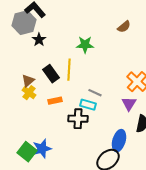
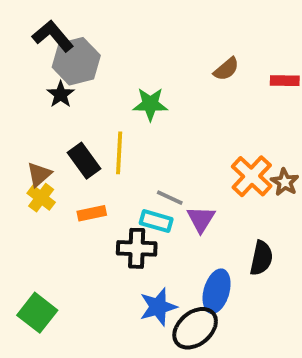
gray hexagon: (24, 23) -> (76, 61), moved
purple triangle: (129, 104) -> (201, 219), moved
blue star: (42, 149) -> (158, 307), moved

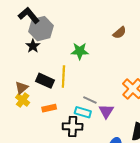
black rectangle: (84, 161) -> (45, 81), turned -30

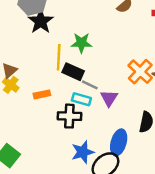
black star: (33, 46) -> (41, 21), moved, size x1.5
green star: (80, 51) -> (81, 43), moved
black rectangle: (45, 81) -> (73, 72), moved

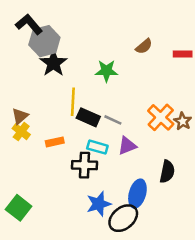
green star: (81, 43) -> (106, 71), moved
gray line: (90, 85) -> (113, 120), moved
purple triangle: (109, 98) -> (127, 146), turned 36

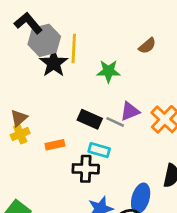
yellow line: (73, 102) -> (74, 48), moved
yellow cross: (21, 132) -> (20, 134), turned 30
purple triangle: (127, 146) -> (130, 111), moved

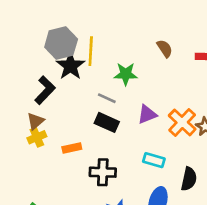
black L-shape: (28, 23) -> (45, 90), moved, turned 84
brown semicircle: (147, 46) -> (165, 48), turned -84
gray line: (115, 122) -> (107, 98), moved
cyan rectangle: (99, 150) -> (154, 160), moved

